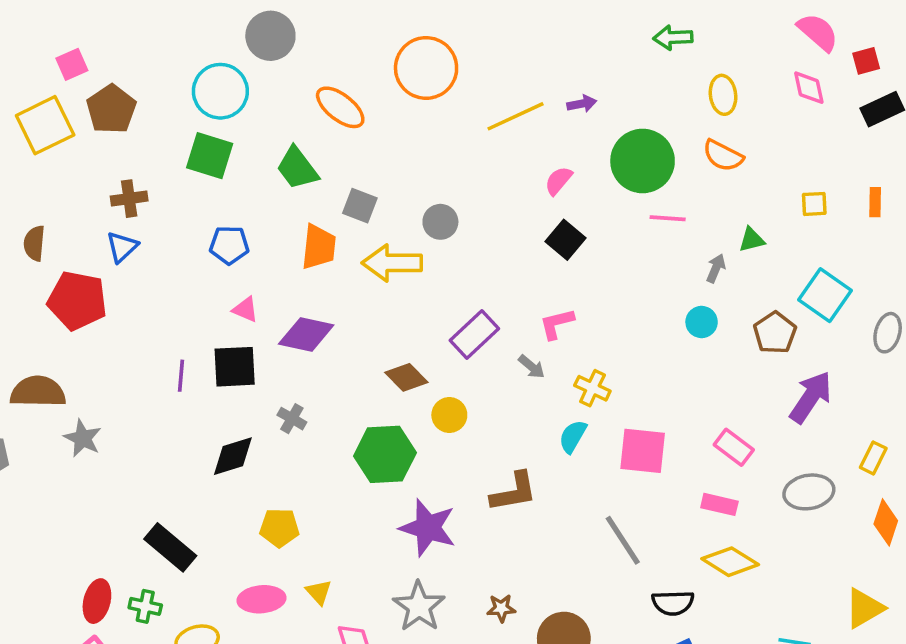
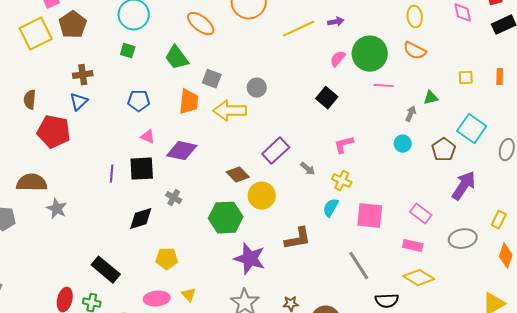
green square: (210, 156) -> (128, 51), size x0.6
pink semicircle: (558, 181) -> (338, 59), moved
pink L-shape: (557, 324) -> (344, 145), moved
yellow circle: (449, 415) -> (262, 196), size x1.4

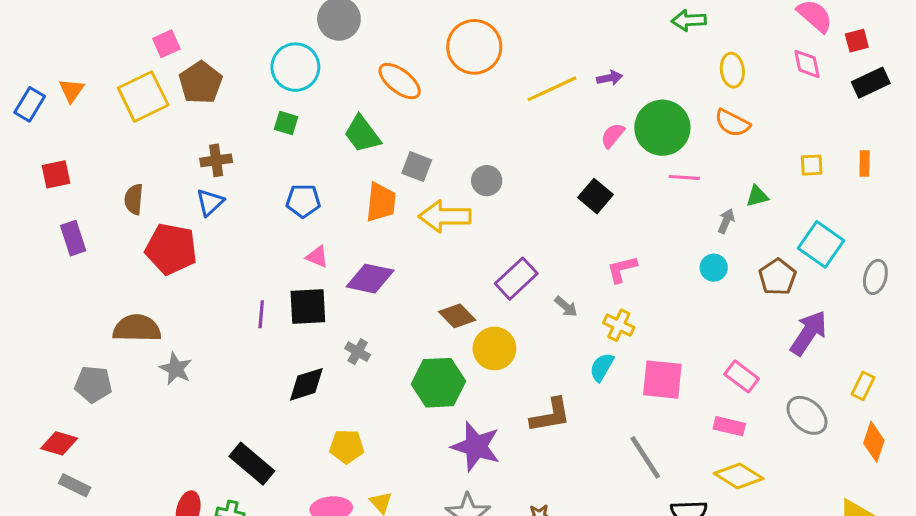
gray ellipse: (463, 239) -> (807, 415), turned 52

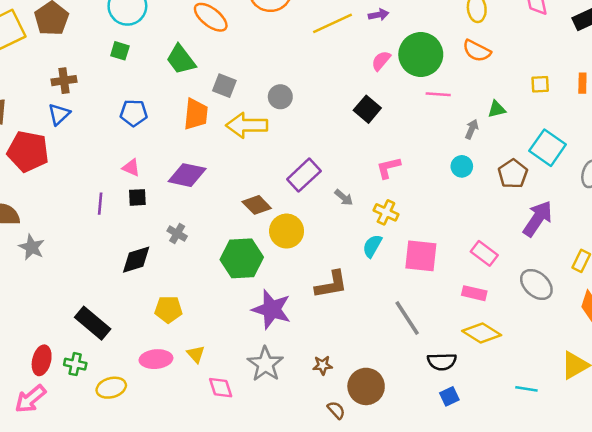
pink triangle: (317, 257) -> (131, 168), moved
black square: (308, 307) -> (137, 197), size x0.6

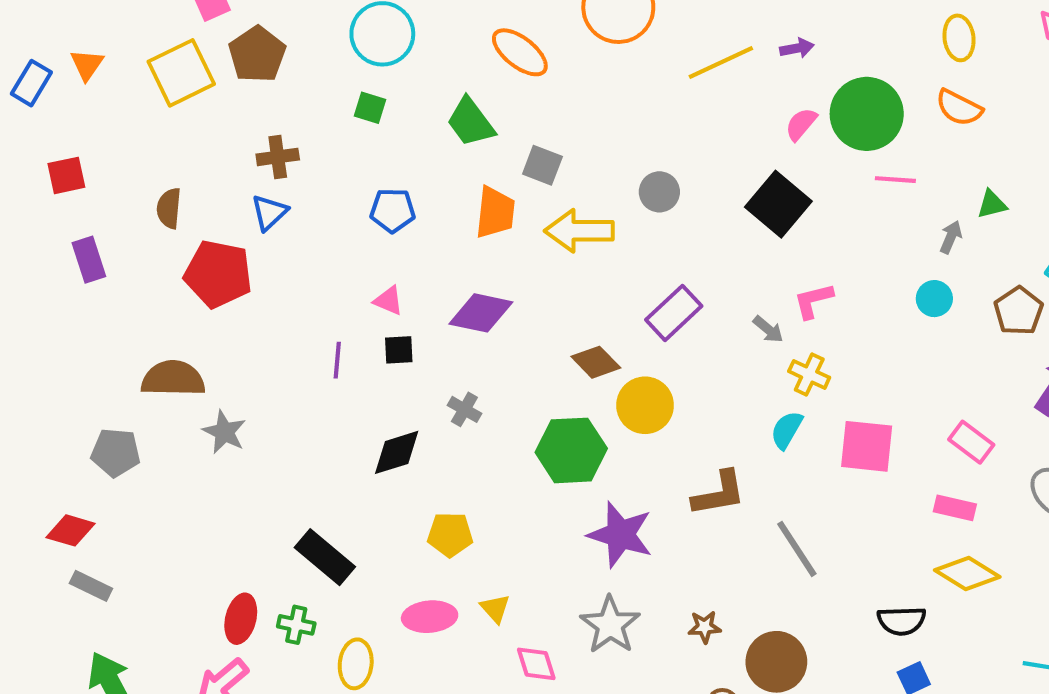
gray circle: (280, 97) -> (659, 192), moved
black square: (367, 109) -> (778, 204), size x1.4
gray arrow: (344, 197) -> (768, 329), moved
gray line: (407, 318) -> (797, 549), moved
yellow ellipse: (111, 388) -> (356, 664), turned -68

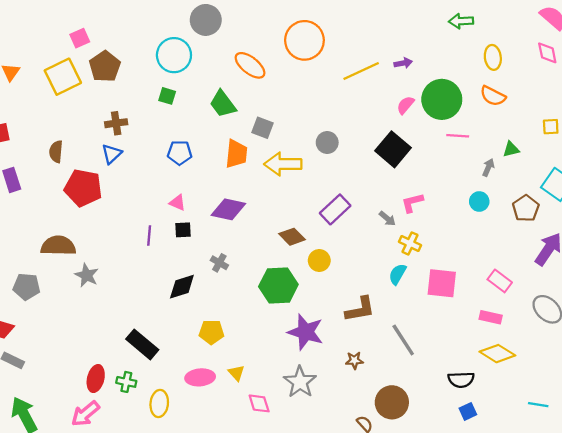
yellow circle: (645, 405) -> (319, 261), size x0.7
brown star: (705, 627) -> (354, 360), moved

